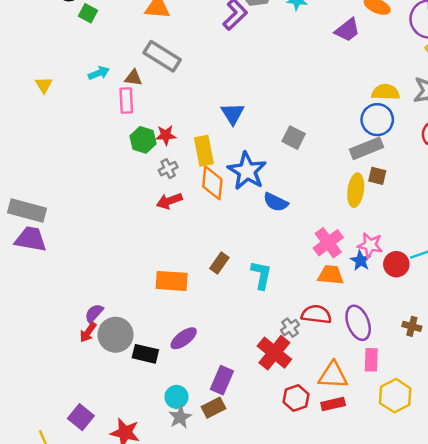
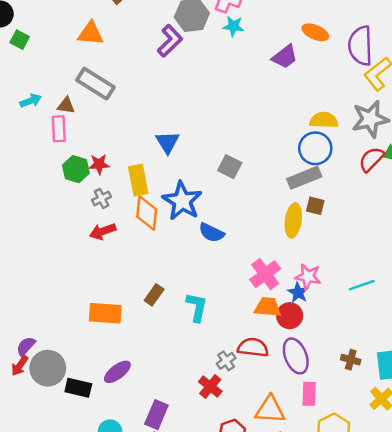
red circle: (396, 264) -> (290, 316), moved
red cross: (274, 353) -> (210, 387), size x0.7

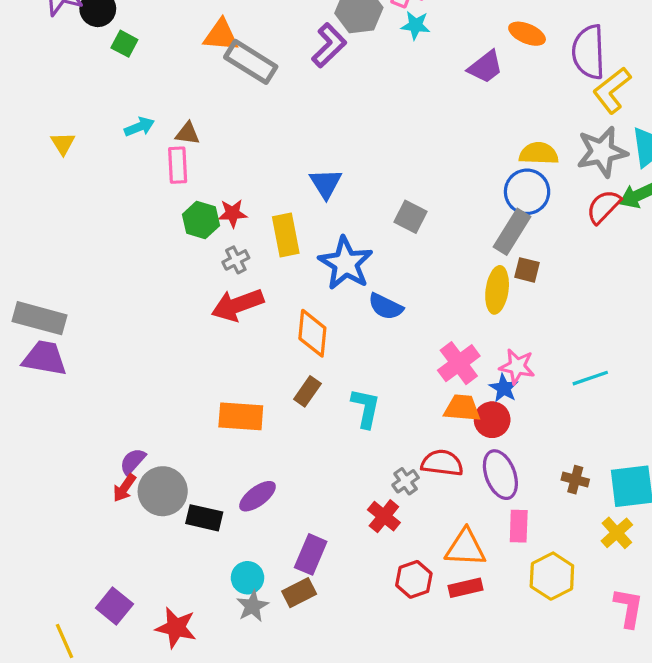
gray rectangle: (95, 84) -> (251, 62), moved
gray rectangle: (304, 178) -> (512, 232), turned -36
orange diamond: (147, 213) -> (312, 333), moved
red arrow: (103, 231) -> (238, 305), size x1.4

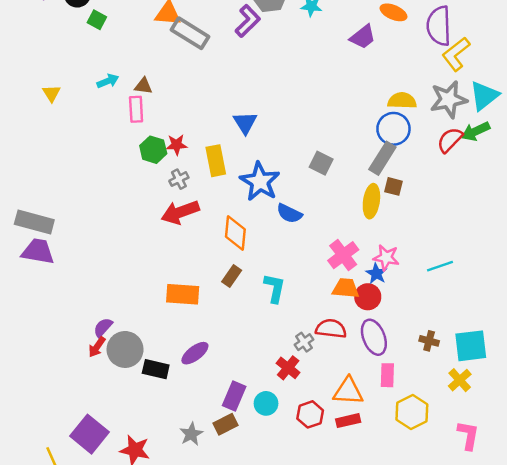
gray square: (411, 217) -> (321, 163), moved
cyan circle: (248, 578) -> (266, 403), moved
purple square: (114, 606) -> (89, 434), size x1.4

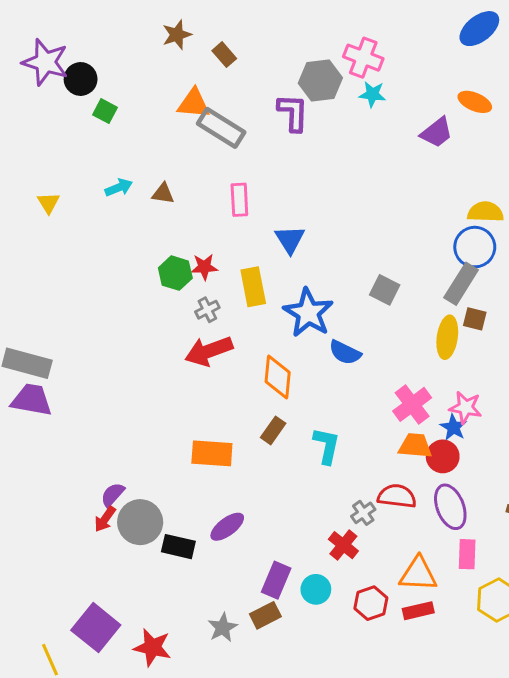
purple L-shape: (248, 21) -> (293, 113), turned -44
pink rectangle: (136, 109) -> (239, 200), moved

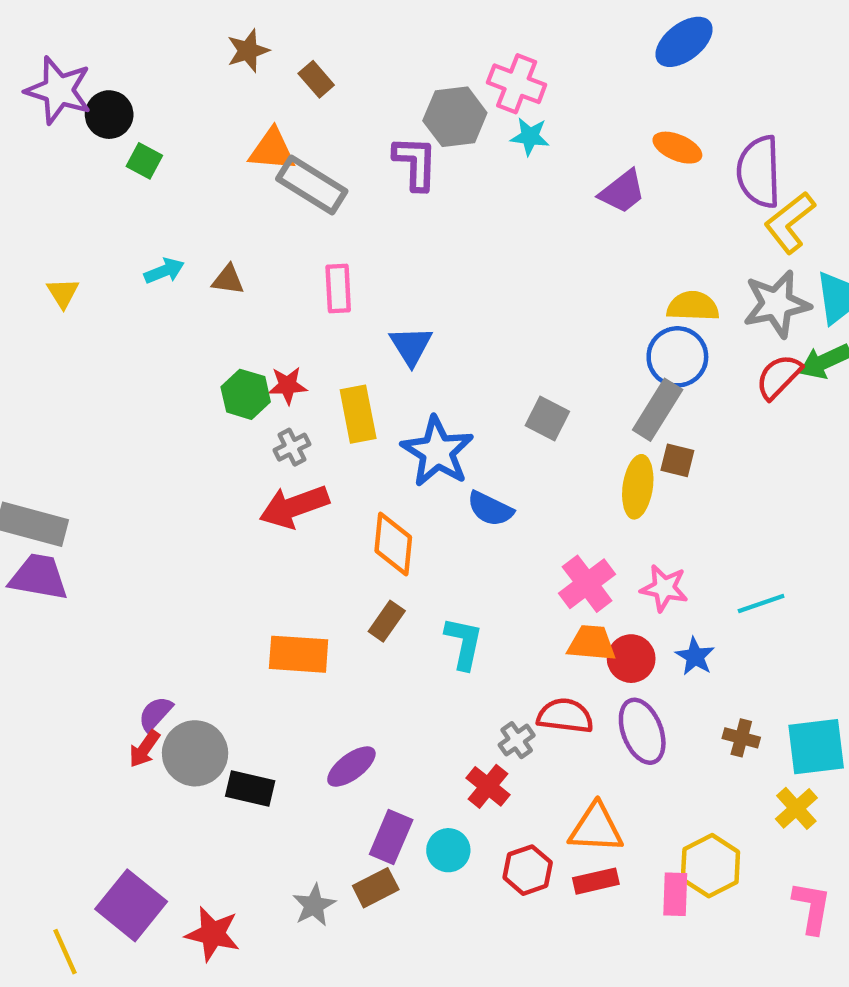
blue star: (453, 427) -> (695, 656), moved
purple ellipse: (227, 527) -> (351, 767), moved
pink rectangle: (467, 554) -> (675, 894), moved

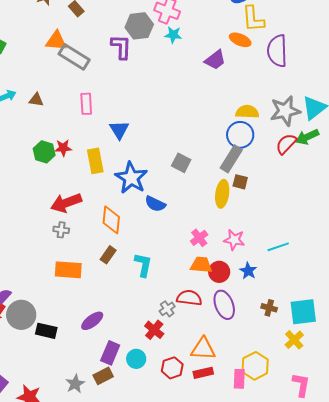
yellow L-shape: (790, 222) -> (253, 19), moved, turned -56
gray cross: (292, 447) -> (61, 230), moved, turned 35
pink cross: (587, 584) -> (199, 238), size x0.7

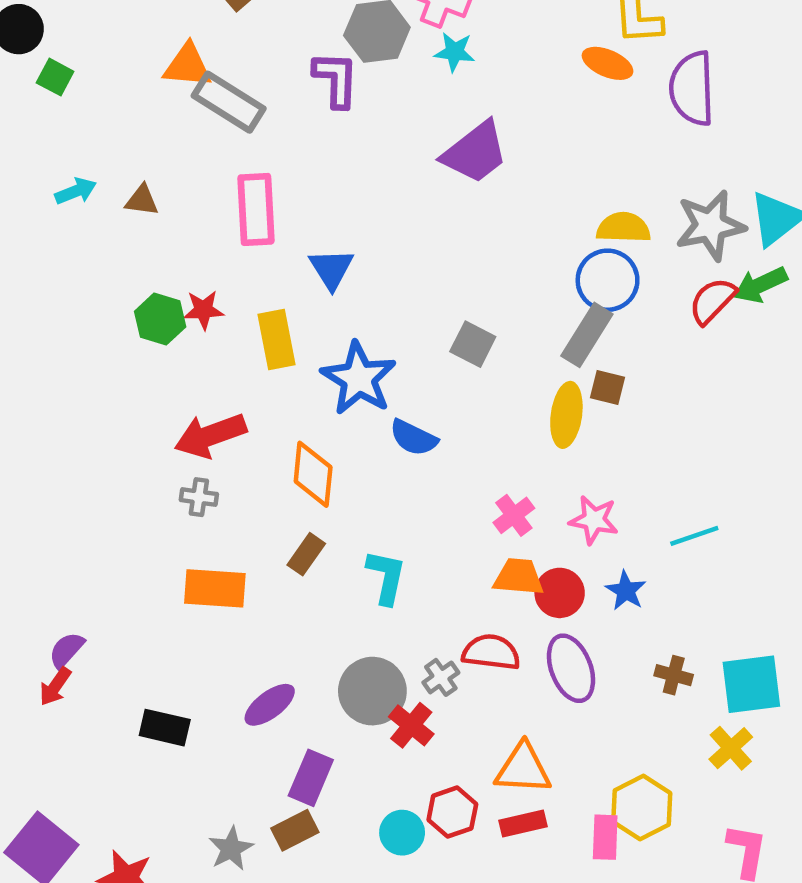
purple trapezoid: (215, 60) -> (475, 152), moved, size x1.4
pink rectangle: (86, 104) -> (256, 209), size x1.4
gray circle: (21, 315) -> (372, 691), moved
cyan circle: (136, 359) -> (402, 833), moved

